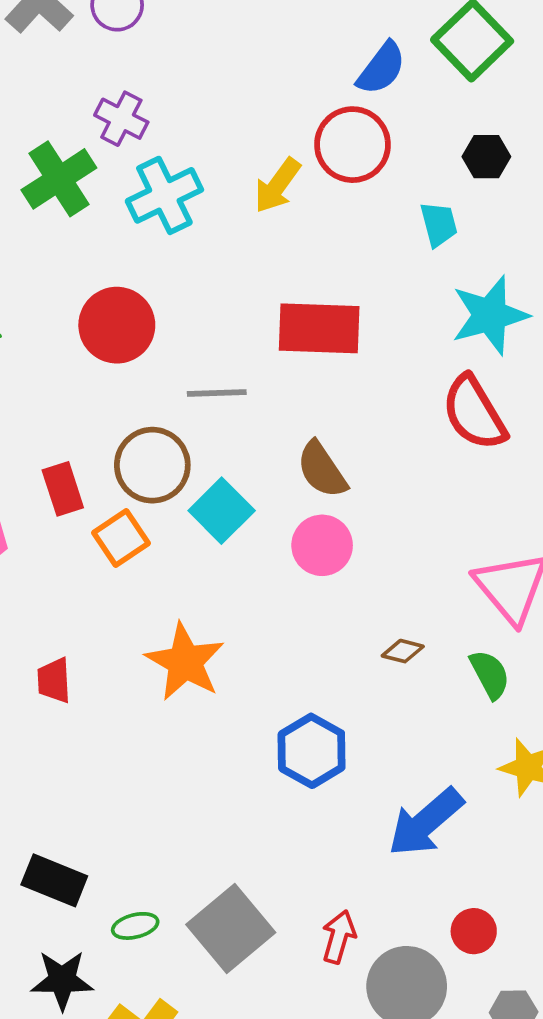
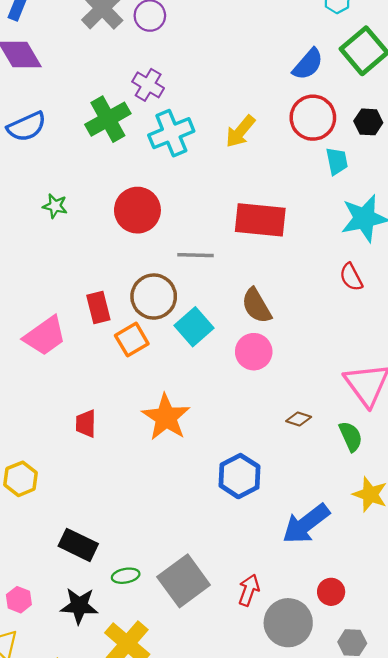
red circle: (353, 145) -> (313, 118), moved
red semicircle: (474, 413) -> (351, 277), size x0.6

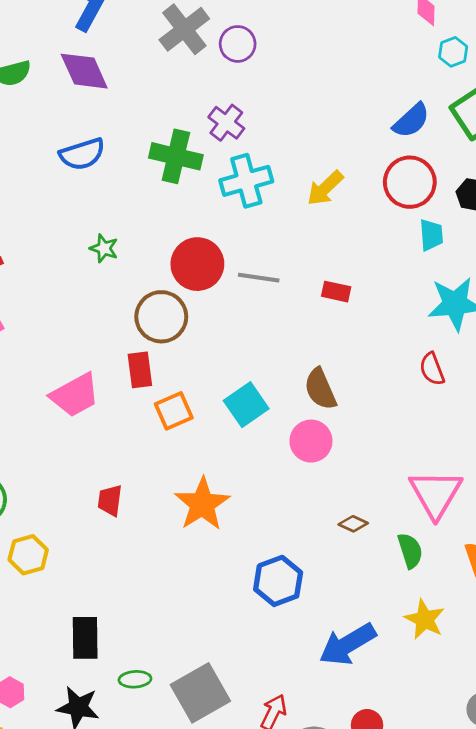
green cross: (108, 119) -> (176, 156), turned 36
red rectangle: (260, 220) -> (336, 292), size x0.5
gray line: (196, 255) -> (259, 278), moved
brown circle: (154, 297) -> (161, 317), moved
black rectangle: (78, 545) -> (85, 638), turned 57

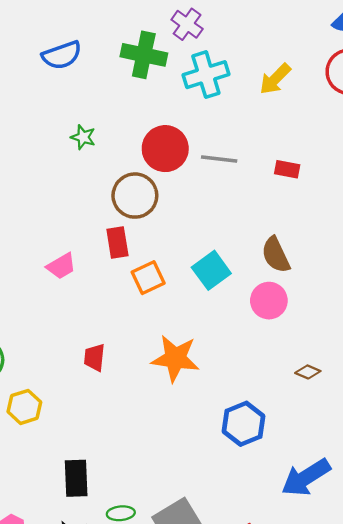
pink trapezoid: (75, 395) -> (61, 266), size x0.7
orange star: (202, 504) -> (175, 358), turned -30

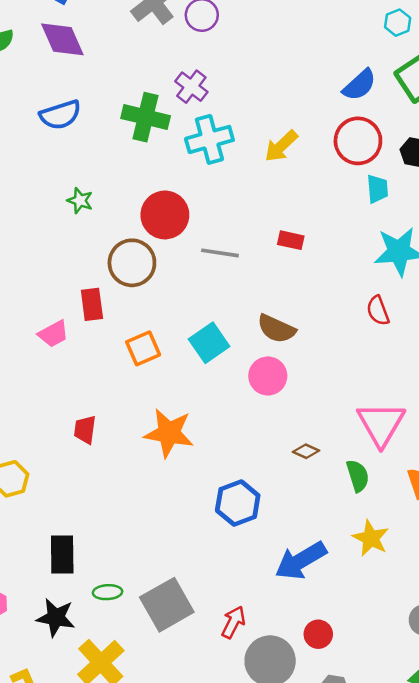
gray line: (219, 159) -> (220, 253), moved
red rectangle: (117, 243) -> (92, 304), moved
brown semicircle: (276, 255) -> (276, 329), turned -42

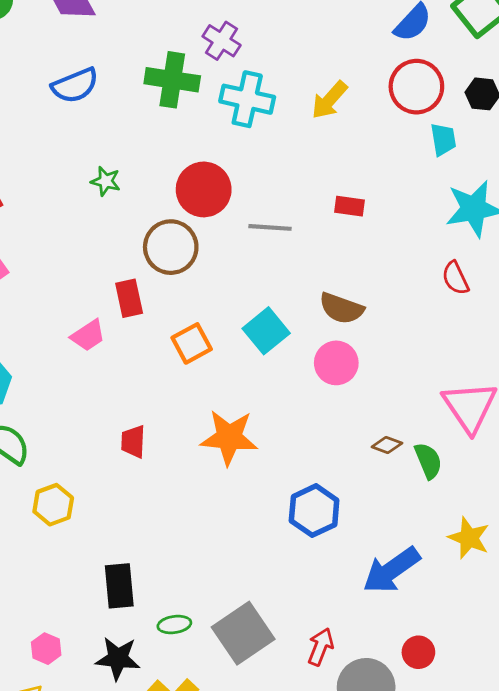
cyan cross: (209, 139) -> (247, 99), turned 33
green semicircle: (358, 476) -> (428, 461), moved

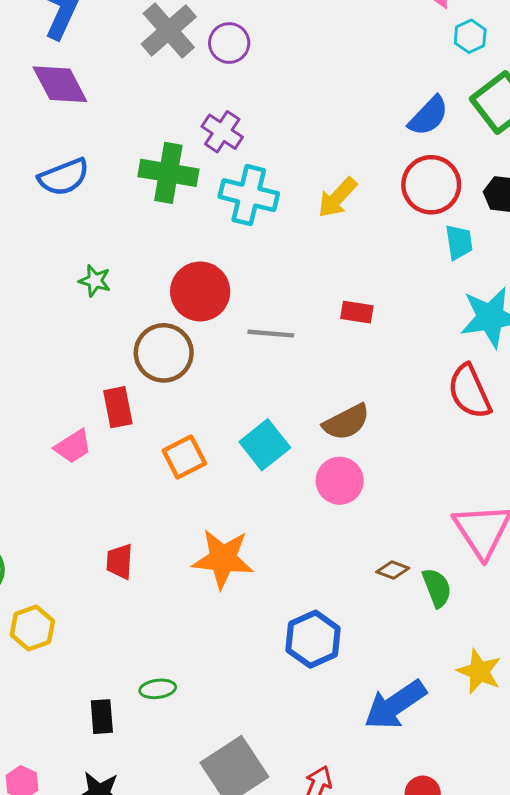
red semicircle: (455, 278) -> (469, 392), size x1.5
brown semicircle: (341, 308) -> (346, 422), turned -48
black rectangle: (119, 586) -> (102, 717), size x0.7
green ellipse: (174, 625) -> (158, 689), moved

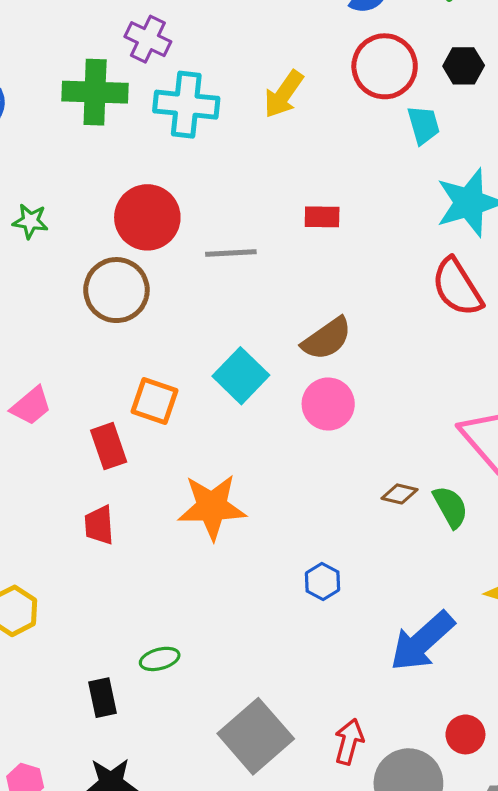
red rectangle: (118, 407) -> (109, 446), moved
orange square: (184, 457) -> (155, 401), turned -36
blue hexagon: (313, 639) -> (322, 582), size x0.6

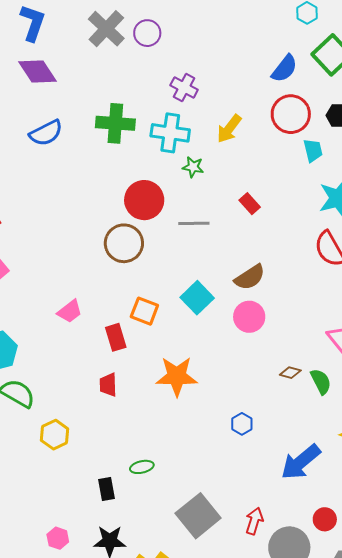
purple cross: (148, 39) -> (184, 88), moved
red rectangle: (322, 217) -> (250, 204), turned 45
green star: (30, 221) -> (193, 167), moved

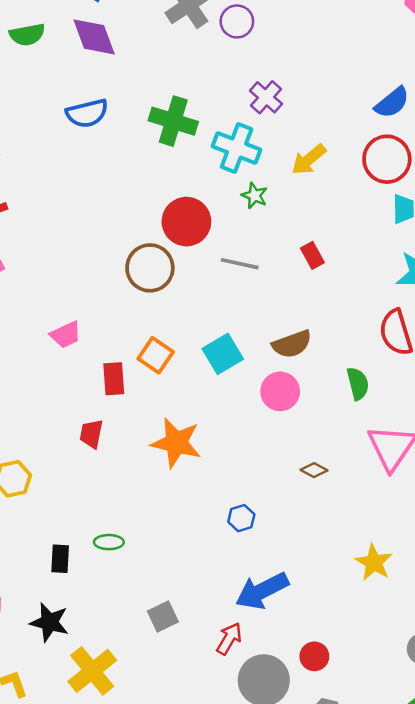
green semicircle: (321, 382) -> (358, 384), moved
blue arrow: (301, 462) -> (262, 591), moved
gray square: (198, 516) -> (163, 616), size x0.6

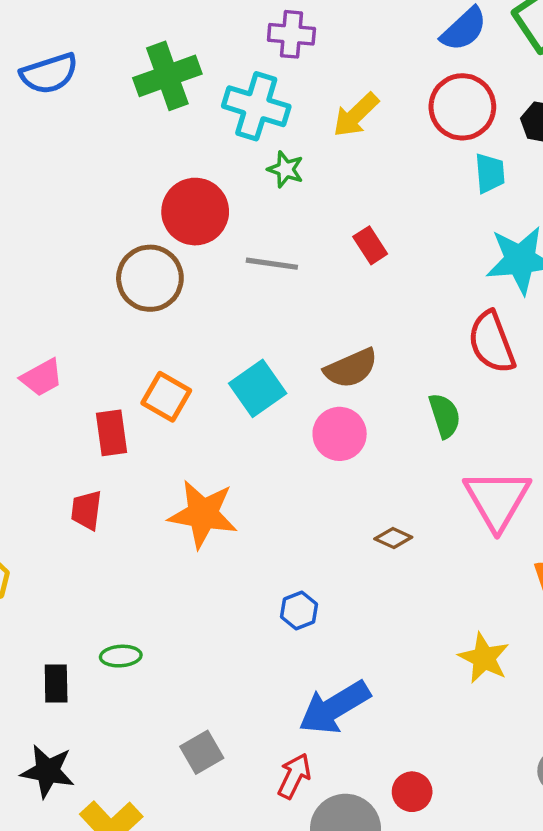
purple cross: (266, 97) -> (291, 34), turned -32
green cross: (173, 121) -> (167, 76), turned -33

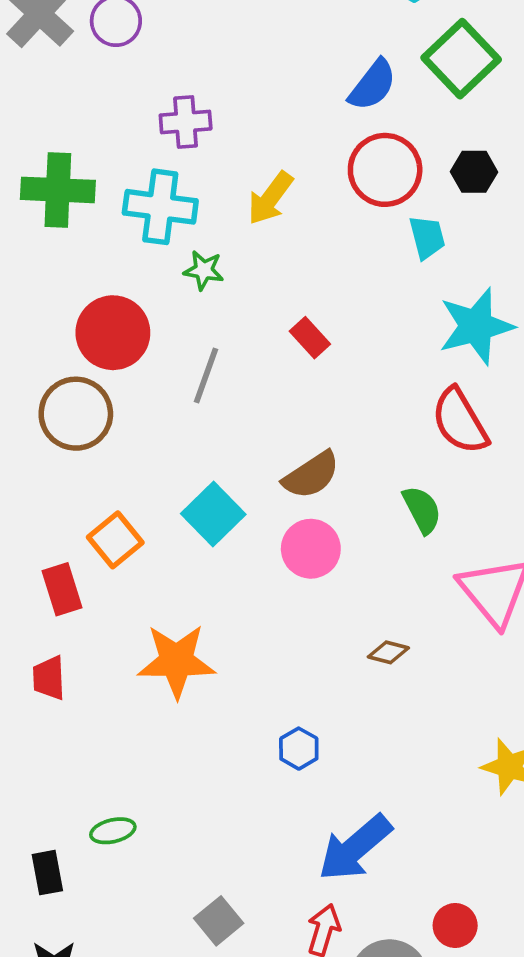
green cross: (167, 76) -> (58, 190), turned 32
gray line: (272, 264) -> (206, 376), turned -69
orange square: (166, 397) -> (115, 540), turned 30

